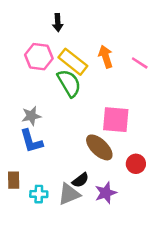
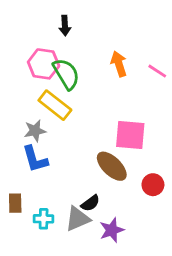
yellow rectangle: (73, 62) -> (55, 105), moved
green semicircle: (69, 83) -> (66, 74), moved
purple star: (106, 193) -> (112, 230), moved

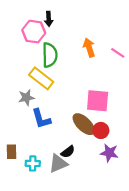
pink hexagon: (44, 64) -> (34, 32), moved
green semicircle: (66, 74) -> (50, 55), turned 30
blue L-shape: (35, 159) -> (41, 119), moved
red circle: (153, 185) -> (101, 130), moved
purple star: (112, 230) -> (109, 153), moved, turned 30

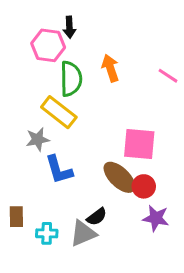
orange arrow: (89, 48) -> (110, 68), moved

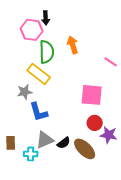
pink line: (168, 76) -> (111, 62), moved
brown ellipse: (119, 177) -> (85, 149), moved
purple star: (156, 218) -> (109, 135), moved
gray triangle: (83, 233) -> (45, 140), moved

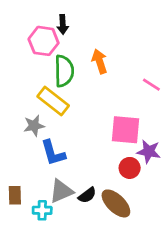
purple star: (109, 135) -> (149, 152), moved

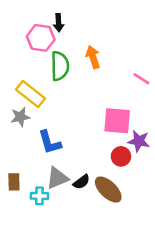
yellow rectangle: (53, 101) -> (31, 94), moved
gray star: (34, 126) -> (20, 117), moved

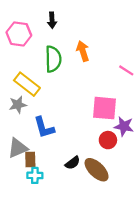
pink hexagon: (41, 38) -> (19, 34), moved
gray triangle: (57, 178) -> (18, 148), moved
brown rectangle: (14, 182) -> (30, 159), moved

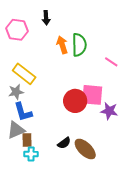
orange arrow: (83, 51) -> (62, 45), moved
green semicircle: (53, 59) -> (79, 45), moved
blue L-shape: (44, 127) -> (23, 112), moved
red circle: (108, 140) -> (75, 101), moved, size x1.5

